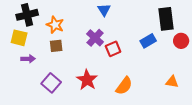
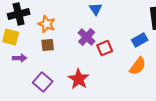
orange semicircle: (124, 86) -> (138, 66), moved

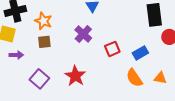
blue rectangle: (140, 40) -> (140, 53), moved
red square: (105, 48) -> (112, 49), moved
orange semicircle: (138, 66) -> (134, 78), moved, turned 108

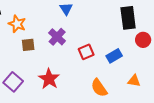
brown square: (44, 42) -> (28, 45), moved
orange semicircle: (134, 78) -> (99, 88), moved

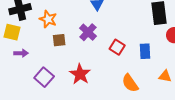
red square: (86, 52) -> (117, 47), turned -35
blue rectangle: (114, 56) -> (145, 51), turned -63

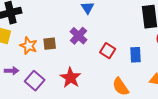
orange star: (48, 19) -> (29, 46), moved
purple arrow: (21, 53) -> (12, 71), moved

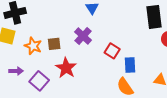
blue rectangle: (136, 55) -> (130, 65), moved
red star: (71, 78) -> (66, 68), moved

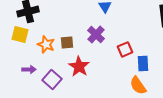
red square: (112, 51) -> (125, 49), turned 35

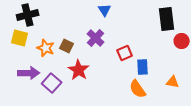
brown square: (67, 42) -> (67, 46), turned 32
purple arrow: (29, 69) -> (29, 73), size x1.5

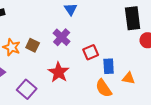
red star: (79, 70) -> (59, 72), moved
orange triangle: (173, 82) -> (129, 78), moved
purple square: (52, 83) -> (27, 89), moved

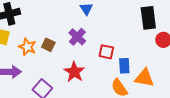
red square: (91, 52) -> (106, 52), turned 35
orange triangle: (129, 78) -> (144, 78), size x1.5

